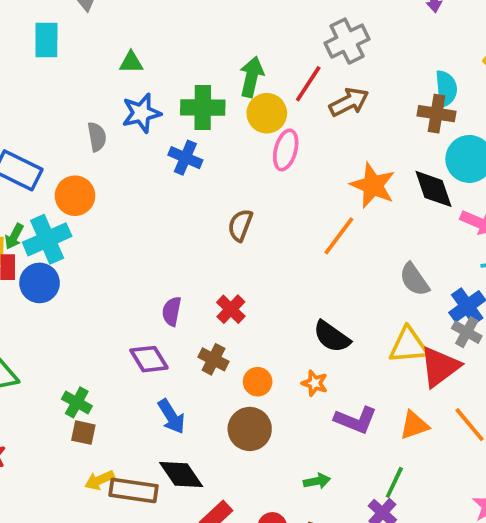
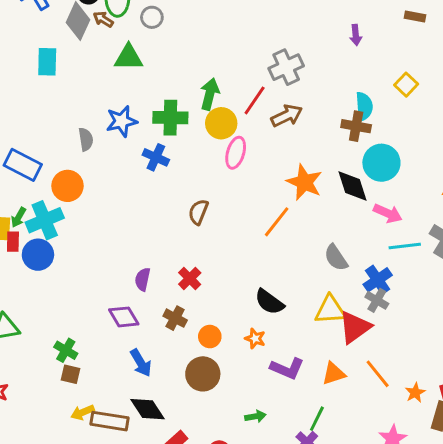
green triangle: (131, 62) -> (128, 57), moved, size x1.5

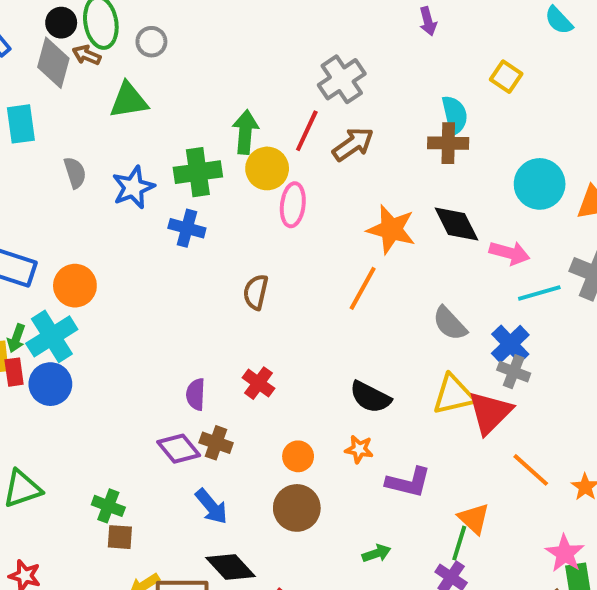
gray semicircle: (86, 139) -> (75, 173), moved
cyan circle: (381, 163) -> (540, 184), moved
brown cross: (175, 318) -> (216, 443), moved
orange triangle: (334, 373) -> (474, 519), moved, turned -50

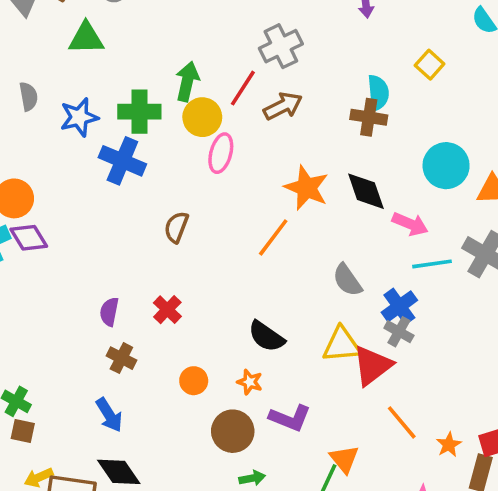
blue cross: (187, 228) -> (122, 161), size x1.4
purple diamond: (179, 449) -> (29, 238), moved
brown circle: (297, 508) -> (233, 431), moved

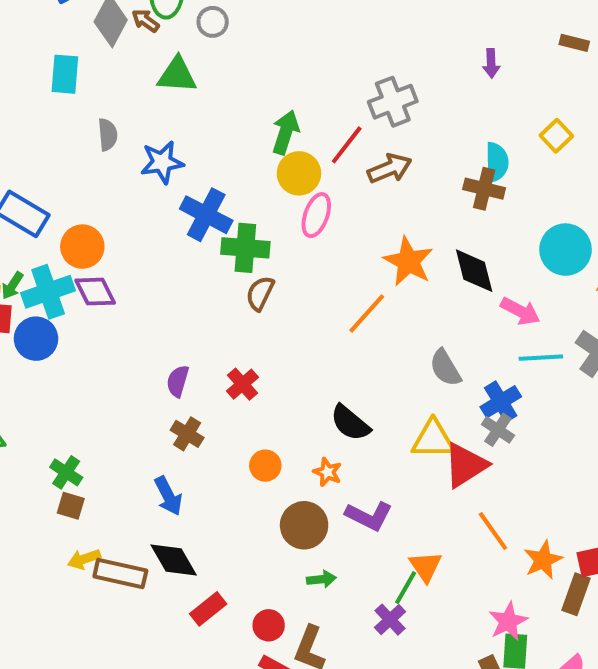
green cross: (139, 112) -> (245, 248), moved
orange star: (449, 445) -> (543, 560), size x1.4

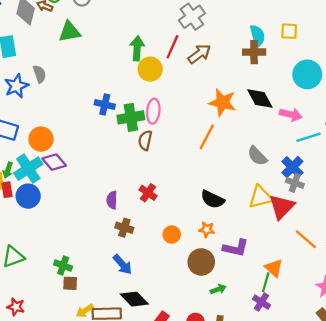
yellow square: (556, 136) -> (289, 31), moved, turned -30
blue star: (162, 162) -> (16, 86), moved
blue cross: (206, 215) -> (105, 105), size x0.7
pink ellipse: (316, 215) -> (153, 111), moved

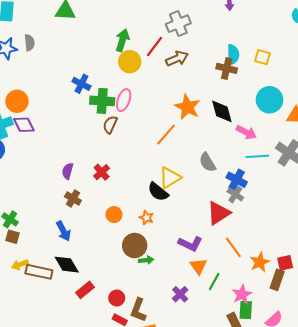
blue cross: (292, 167) -> (237, 180), turned -30
yellow triangle: (260, 197) -> (170, 178), moved, turned -30
purple L-shape: (236, 248) -> (190, 244), moved
green line: (266, 282) -> (214, 282), moved
green arrow: (218, 289) -> (146, 260), moved

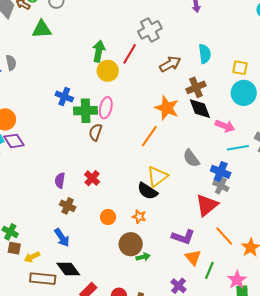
yellow square: (262, 57) -> (240, 68), moved
brown arrow: (177, 59) -> (170, 64), moved
brown cross: (227, 68) -> (196, 87), moved, turned -30
yellow arrow: (20, 265) -> (32, 257), moved

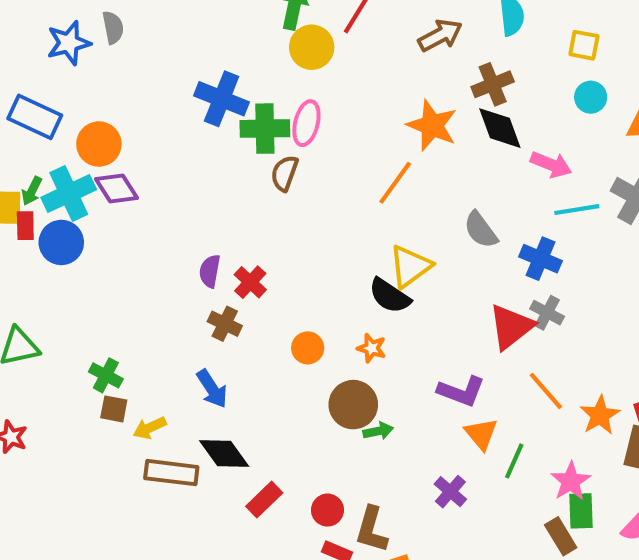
cyan circle: (244, 93) -> (591, 97), size x0.6
blue cross: (64, 97) -> (222, 99), size x1.4
red cross: (92, 178) -> (250, 282), moved
gray cross: (221, 186) -> (547, 313), moved

